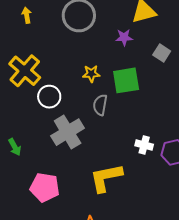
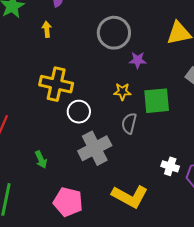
yellow arrow: (27, 15) -> (47, 29), moved
purple star: (124, 37) -> (138, 60), moved
yellow cross: (25, 71) -> (56, 84), turned -32
yellow L-shape: (106, 178) -> (130, 196), turned -144

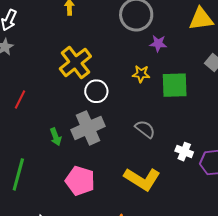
yellow cross: (56, 84) -> (75, 62), turned 36
gray semicircle: (129, 123) -> (145, 129), moved, turned 110
gray cross: (95, 148) -> (88, 128), moved

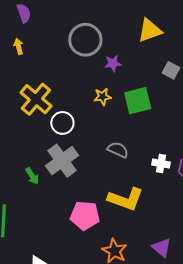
pink pentagon: (80, 181) -> (85, 215), moved

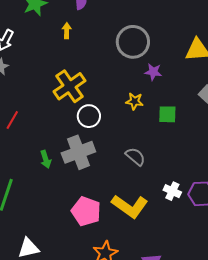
green square: (138, 101) -> (167, 114), size x0.7
white cross: (161, 163) -> (172, 191), moved

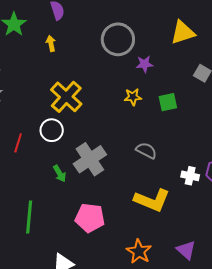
white circle: (89, 116) -> (52, 130), moved
pink pentagon: (86, 211) -> (90, 218), moved

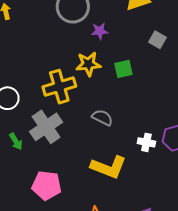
yellow cross: (66, 97) -> (59, 87), moved, turned 32
yellow star: (133, 97) -> (88, 64), size x1.4

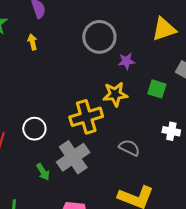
green square: (123, 69) -> (157, 89), moved, turned 30
white cross: (146, 142) -> (171, 131), moved

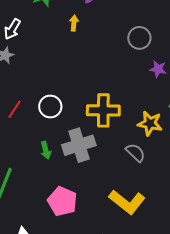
gray circle: (99, 37) -> (139, 38), size x0.7
yellow star: (115, 94) -> (150, 123), moved

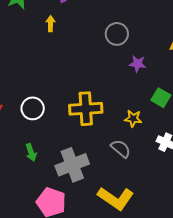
yellow star: (150, 123) -> (133, 119), size x0.7
gray cross: (79, 145) -> (72, 165), moved

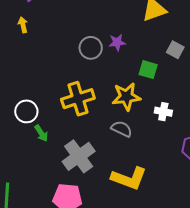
gray circle: (117, 34) -> (91, 48), moved
yellow star: (133, 119) -> (126, 97), size x1.6
green arrow: (31, 152) -> (41, 133), moved

